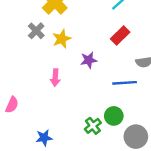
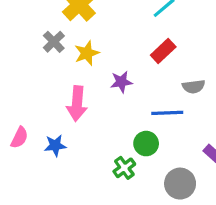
pink arrow: (55, 78) -> (77, 104), size x1.5
green circle: (114, 116) -> (146, 144), moved
blue star: (44, 138) -> (55, 145), moved

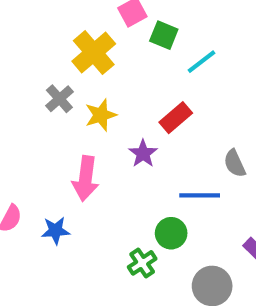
red rectangle: (163, 51) -> (176, 118), moved
purple star: (121, 82) -> (143, 154), turned -30
gray semicircle: (194, 87) -> (235, 163), turned 70

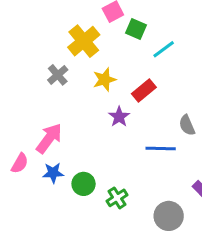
yellow star: (101, 115) -> (104, 80), moved
pink arrow: (85, 179) -> (49, 138), moved, turned -152
green circle: (171, 233) -> (84, 184), moved

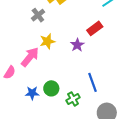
yellow star: (104, 80) -> (47, 41), moved
blue line: (161, 149) -> (92, 82), moved, turned 66
blue star: (53, 173) -> (32, 93), moved

